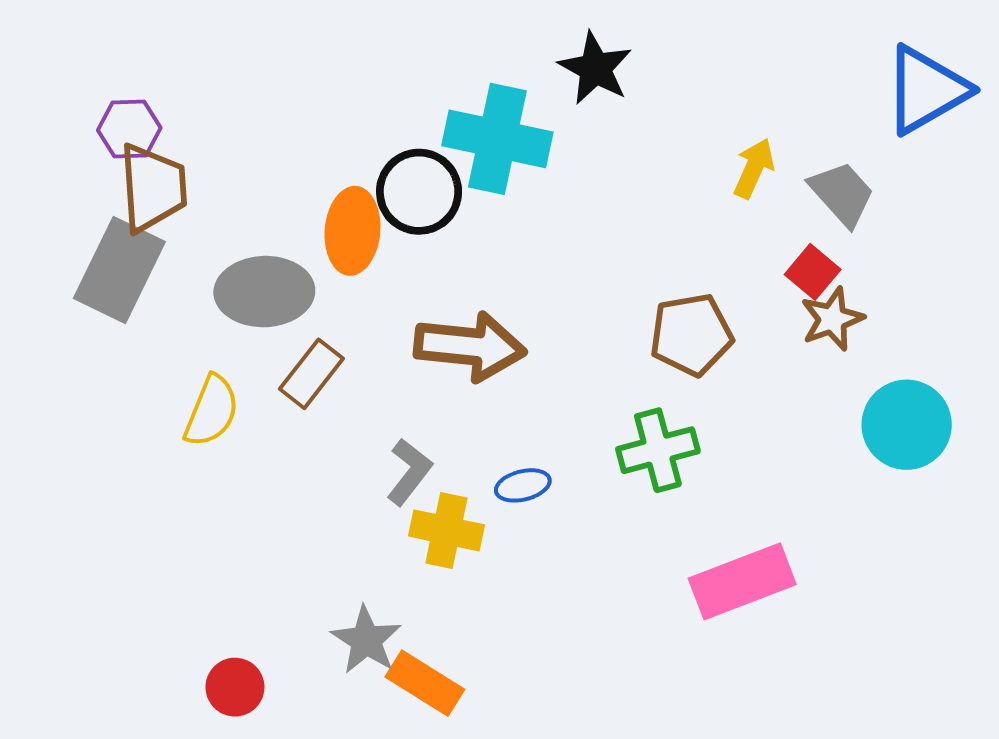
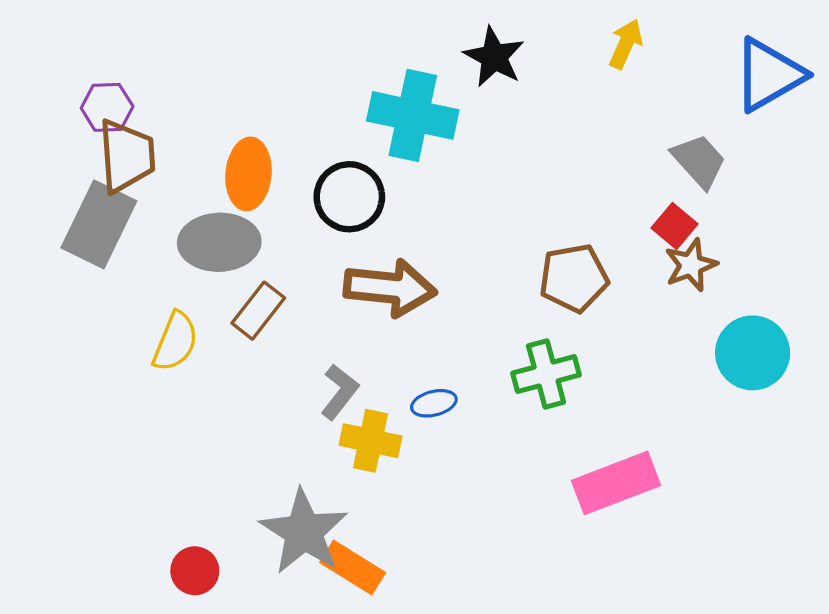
yellow arrow: (754, 168) -> (626, 44), moved
black circle: (419, 192) -> (349, 197), moved
orange ellipse: (352, 231) -> (248, 174), moved
gray star: (366, 640) -> (304, 532), size x1.5

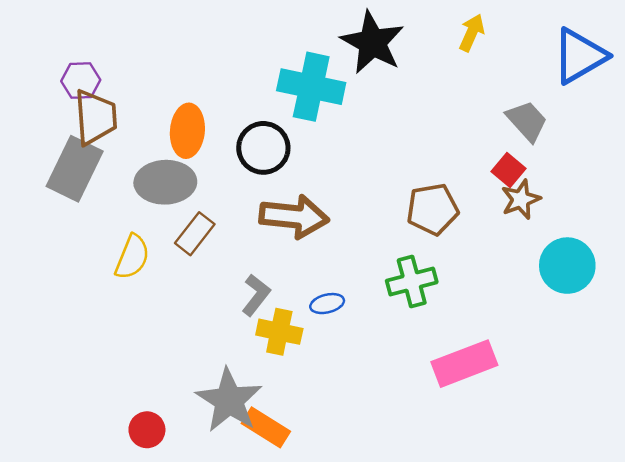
black star: (494, 57) -> (372, 43), size x1.4

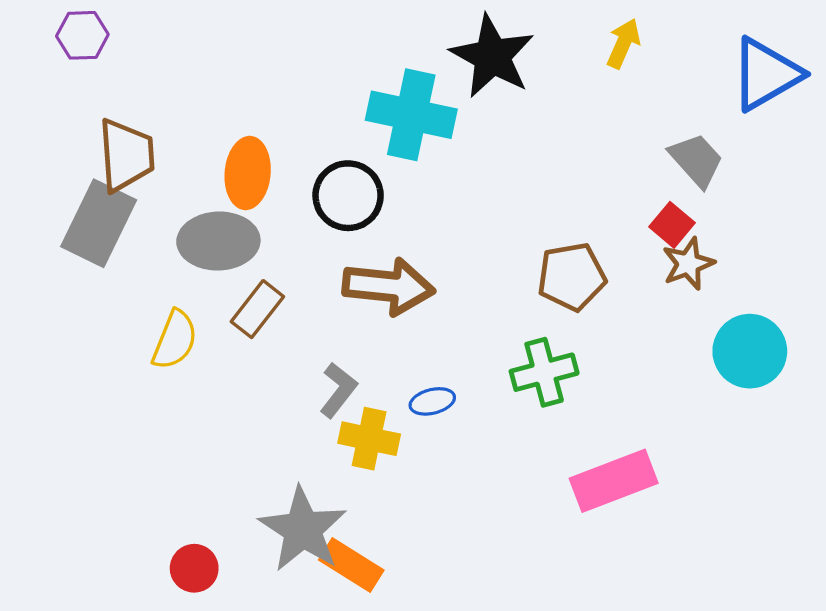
purple hexagon: (81, 81) -> (82, 35), moved

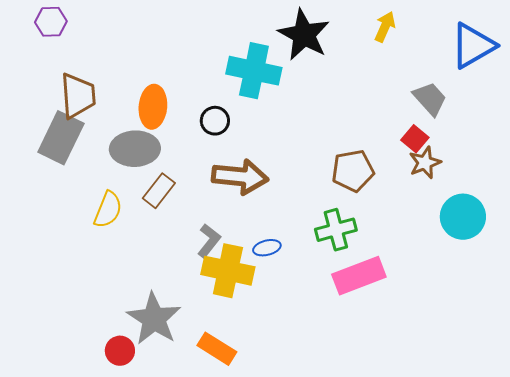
black circle: (348, 196) -> (215, 121), size x0.7
yellow cross: (369, 439) -> (228, 271), size x1.4
pink rectangle: (614, 481) -> (359, 276), moved
gray star: (303, 529) -> (154, 319), moved

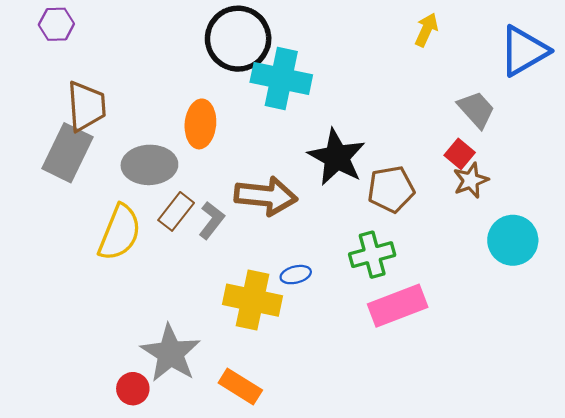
black star: (304, 35) -> (337, 157), moved
orange ellipse: (153, 107) -> (200, 124), moved
black circle: (215, 121) -> (238, 39), moved, size x2.0
yellow semicircle: (108, 210) -> (120, 232), size x1.4
gray L-shape: (209, 241) -> (212, 220), moved

